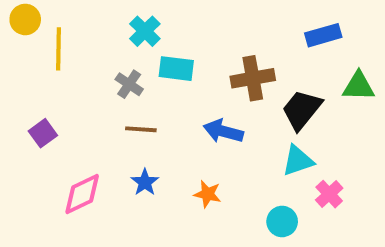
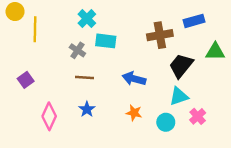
brown cross: (253, 78) -> (160, 35), moved
pink diamond: (82, 194) -> (49, 116), turned -40
orange star: (208, 194) -> (134, 113), moved
cyan circle: (282, 221) -> (166, 122), moved

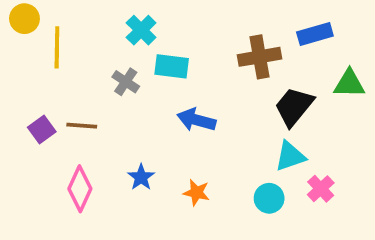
brown line: (85, 77) -> (82, 126), moved
blue arrow: (134, 79) -> (196, 120), moved
orange star: (134, 113) -> (196, 193), moved

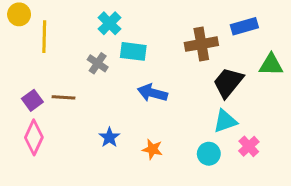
pink diamond: (80, 189) -> (34, 137), moved

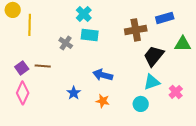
cyan cross: (109, 23) -> (84, 14), moved
blue arrow: (152, 93) -> (103, 75), moved
pink cross: (249, 146) -> (176, 92), moved

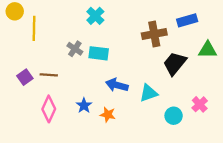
cyan rectangle: (90, 35) -> (99, 53), moved
cyan triangle: (152, 82) -> (149, 93), moved
pink diamond: (23, 93) -> (49, 109), moved
orange star: (103, 101) -> (108, 115), moved
cyan circle: (141, 104) -> (174, 116), moved

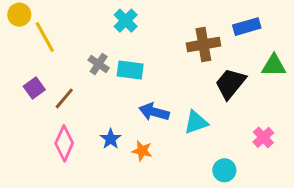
yellow line: (34, 28) -> (45, 37), turned -30
brown line: (49, 75) -> (64, 98), turned -54
purple square: (25, 77) -> (34, 88), moved
cyan circle: (174, 116) -> (224, 170), moved

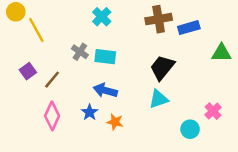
blue rectangle: (247, 27) -> (189, 28), moved
brown cross: (203, 45) -> (159, 19), moved
black trapezoid: (230, 83) -> (162, 67), moved
blue arrow: (154, 112) -> (105, 90), moved
cyan circle: (224, 170) -> (190, 129), moved

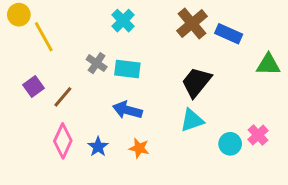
brown cross: (159, 19) -> (192, 23), turned -30
blue rectangle: (189, 28) -> (229, 34), turned 40
blue star: (90, 112) -> (98, 147), moved
cyan circle: (190, 129) -> (230, 144), moved

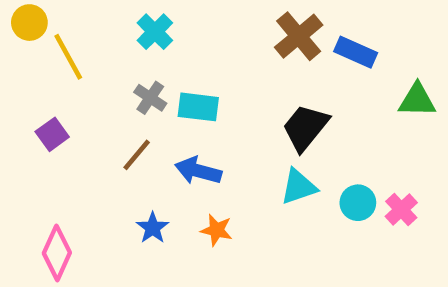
cyan cross: (123, 21) -> (155, 32), moved
brown line: (63, 97) -> (137, 155), moved
pink diamond: (63, 141) -> (57, 253), moved
cyan circle: (230, 144) -> (358, 203), moved

